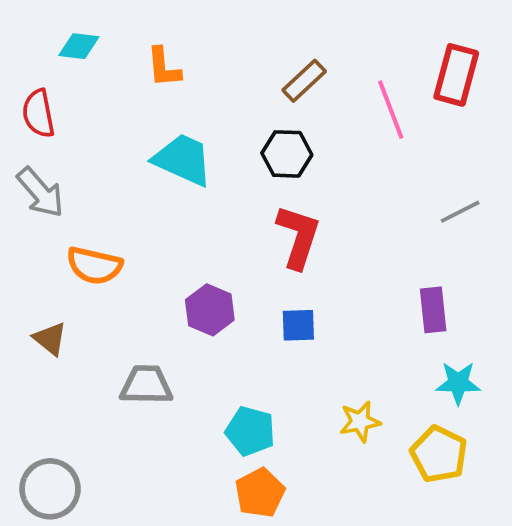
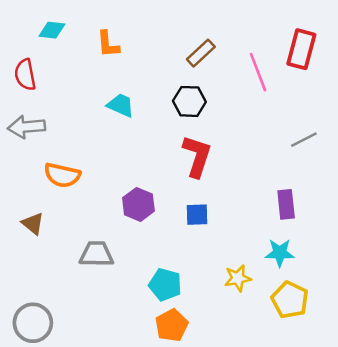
cyan trapezoid: (183, 160) -> (121, 105), size x0.7
gray arrow: (40, 192) -> (27, 127), turned 126
cyan star: (458, 383) -> (280, 253), moved

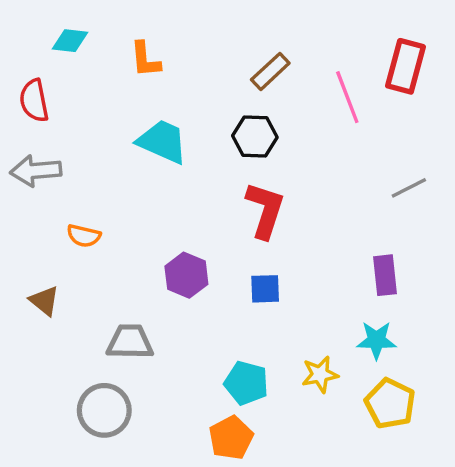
cyan trapezoid: (121, 105) -> (162, 142), size x1.4
orange semicircle: (62, 175) -> (84, 236), size x0.7
cyan pentagon: (165, 285) -> (246, 383), moved
gray circle: (33, 323) -> (104, 410), moved

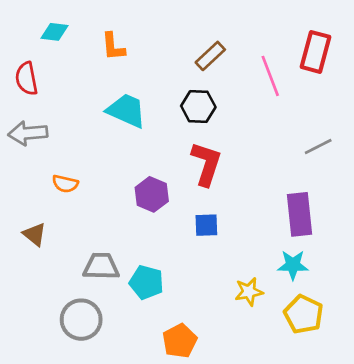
purple hexagon: (186, 275) -> (152, 194), moved
purple rectangle: (385, 275) -> (300, 214), size x1.4
cyan pentagon: (246, 383) -> (146, 282), moved

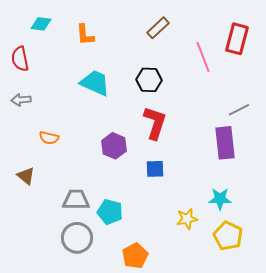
brown rectangle: (210, 56) -> (158, 28), moved
gray arrow: (28, 133) -> (21, 100), size x0.7
purple rectangle: (300, 214) -> (225, 143), moved
gray circle: (81, 320) -> (77, 238), moved

